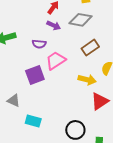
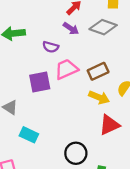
brown rectangle: (90, 48) -> (98, 71), moved

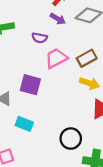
purple square: (40, 82) -> (30, 85), moved, turned 30

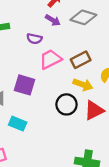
black circle: (71, 139) -> (66, 104), moved

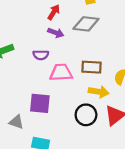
pink trapezoid: (50, 59) -> (61, 72), turned 35
brown rectangle: (81, 60) -> (91, 67), turned 42

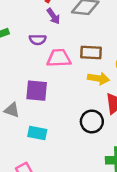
purple arrow: (56, 33) -> (53, 16), turned 35
black circle: (86, 115) -> (92, 121), moved

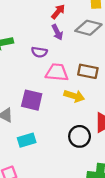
yellow arrow: (98, 78) -> (74, 96), moved
cyan rectangle: (37, 133) -> (27, 140), turned -36

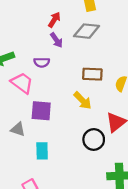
pink trapezoid: (57, 72) -> (22, 83), moved, turned 40
yellow arrow: (74, 96) -> (83, 100), turned 36
cyan rectangle: (27, 140) -> (42, 151), turned -66

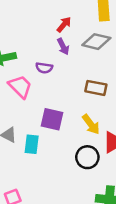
yellow arrow: (83, 100) -> (91, 124), moved
purple square: (41, 111) -> (52, 119), moved
cyan rectangle: (42, 151) -> (32, 144), moved

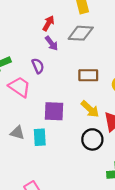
purple semicircle: (44, 68) -> (38, 66), turned -112

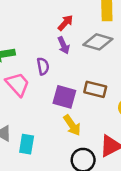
yellow arrow: (90, 109) -> (72, 125), moved
purple square: (54, 111) -> (64, 97), moved

